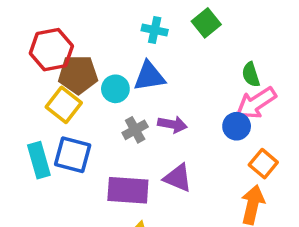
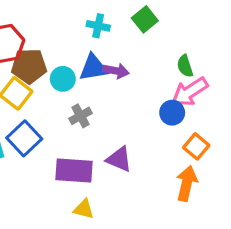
purple arrow: (172, 124) -> (116, 71), moved
blue square: (73, 155) -> (24, 138), turned 32

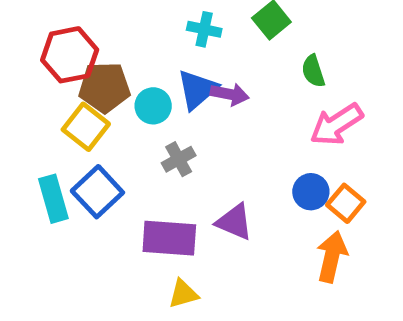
green semicircle: (185, 66) -> (313, 71), moved
blue triangle: (93, 68) -> (197, 90), turned -32
blue circle: (172, 113) -> (311, 192), moved
yellow triangle: (84, 209) -> (183, 294), turned -30

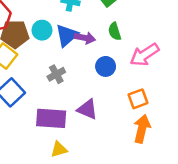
green semicircle: (313, 71) -> (115, 31), moved
cyan circle: (153, 106) -> (42, 30), moved
blue circle: (311, 192) -> (106, 66), moved
orange square: (346, 203) -> (138, 99), moved, turned 30

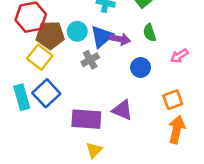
pink arrow: (144, 55) -> (179, 56), size x0.6
gray cross: (56, 74) -> (90, 60), moved
yellow triangle: (59, 149) -> (94, 150), turned -30

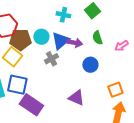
pink arrow: (179, 56) -> (121, 46), moved
blue square: (46, 93) -> (17, 85), turned -35
purple rectangle: (86, 119) -> (31, 105), moved, turned 30

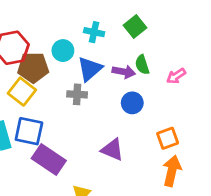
cyan circle: (41, 37) -> (63, 51), moved
purple arrow: (74, 43) -> (124, 72), moved
gray cross: (51, 59) -> (77, 94), turned 32

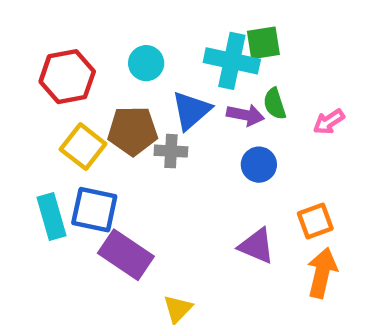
green square: (135, 26) -> (263, 43), turned 30
cyan cross: (94, 32) -> (232, 61), moved, size x1.6
cyan circle: (63, 51) -> (146, 63), moved
brown pentagon: (33, 68) -> (133, 131), moved
purple triangle: (112, 150) -> (257, 246), moved

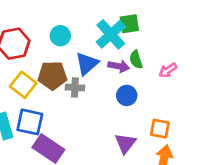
cyan cross: (232, 61) -> (111, 34), turned 36
orange square: (315, 221) -> (160, 129), turned 30
purple triangle: (257, 246) -> (125, 143), turned 45

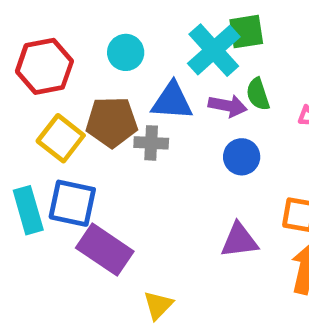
blue triangle: (87, 64) -> (172, 101), turned 45
purple triangle: (125, 143) -> (239, 240), turned 45

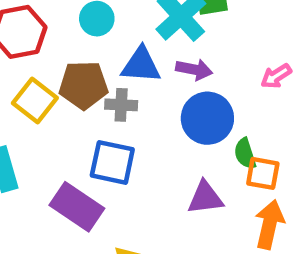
green semicircle: (258, 94) -> (245, 154), moved
blue circle: (242, 157) -> (207, 118), size x1.5
blue square: (72, 203) -> (112, 162), moved

